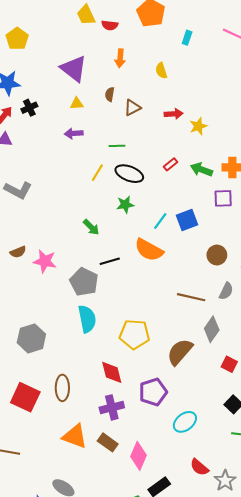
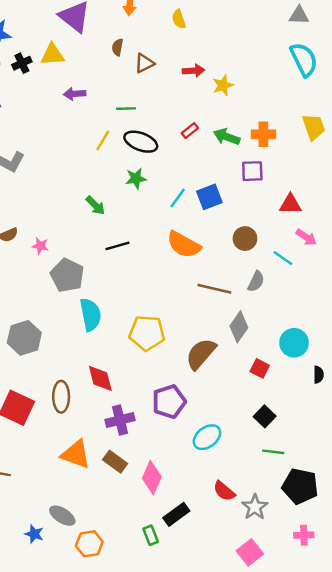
yellow triangle: (77, 104) -> (53, 55), moved, size x1.5
orange semicircle: (149, 250) -> (184, 245), moved
pink star: (45, 261) -> (40, 246), size x0.6
gray pentagon: (84, 282) -> (67, 275), moved
red diamond: (112, 372) -> (100, 378), moved

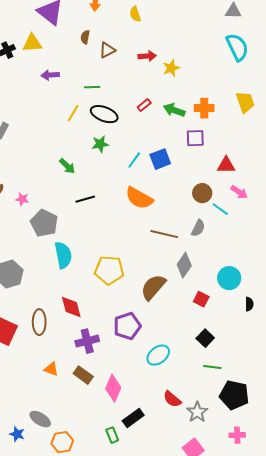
brown circle: (245, 239) -> (202, 193), moved
orange triangle: (76, 454) -> (51, 369), size x0.6

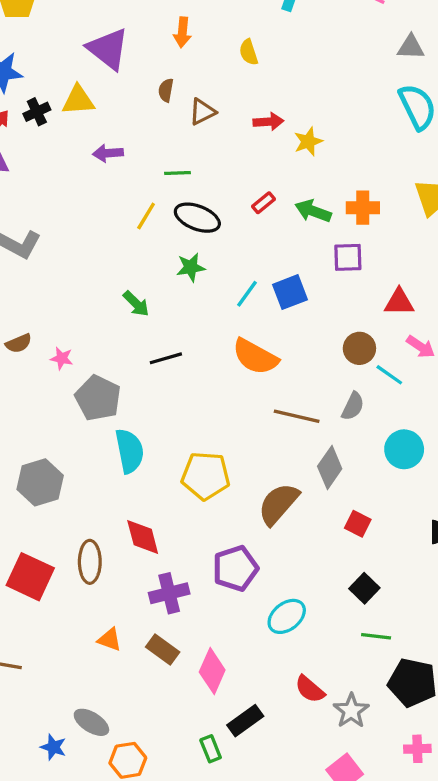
cyan circle: (229, 278) -> (404, 449), moved

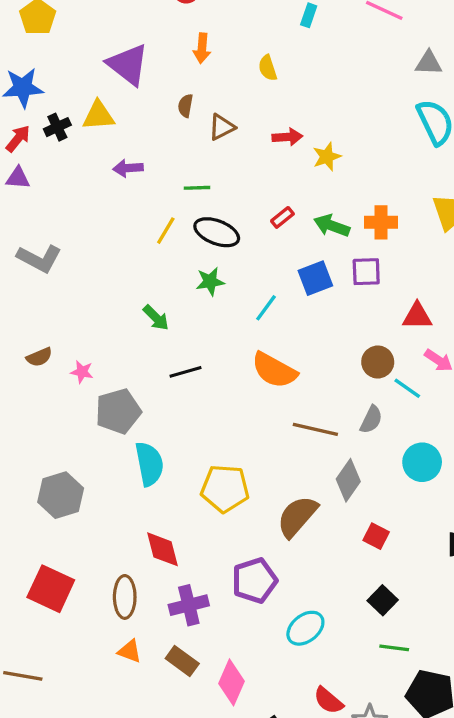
blue square: (290, 292) -> (315, 278), moved
gray pentagon: (98, 398) -> (118, 411), turned 30
brown ellipse: (90, 562) -> (125, 597), moved

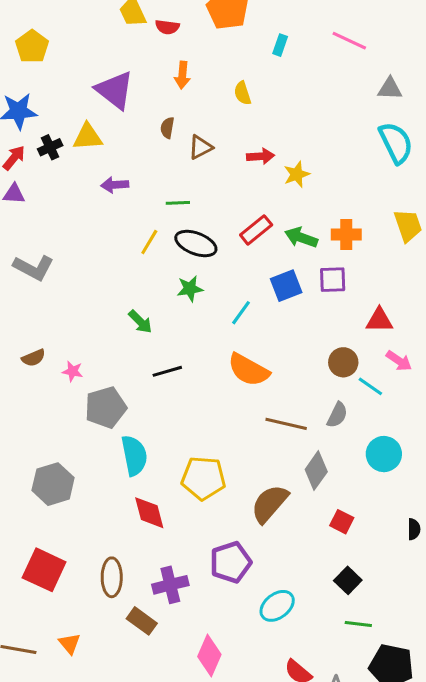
red rectangle: (282, 217) -> (256, 230), size x1.5
red diamond: (162, 549) -> (149, 513), moved
orange triangle: (130, 651) -> (70, 643), moved, turned 30
brown rectangle: (182, 661) -> (142, 621), moved

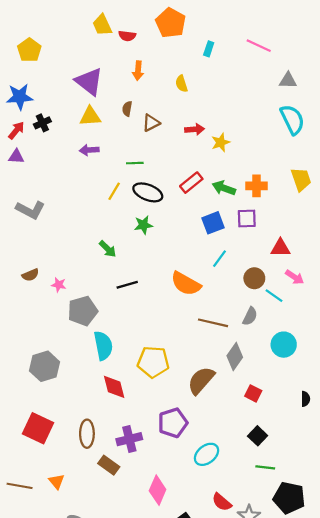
yellow triangle: (88, 137) -> (90, 116), moved
cyan line: (241, 313) -> (220, 259), moved

